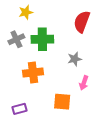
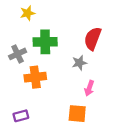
red semicircle: (82, 22) -> (93, 39), moved
gray cross: (16, 39) -> (18, 54), moved
orange square: (62, 102) -> (77, 114), moved

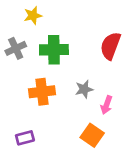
gray cross: (18, 54) -> (16, 48), moved
gray star: (79, 63) -> (84, 89), moved
orange square: (77, 114) -> (92, 135), turned 30

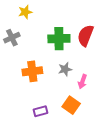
green cross: (54, 50) -> (59, 39), moved
purple rectangle: (25, 138) -> (41, 111), moved

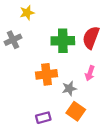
gray star: (65, 69) -> (69, 88), moved
orange cross: (32, 71) -> (47, 74), moved
pink arrow: (82, 82) -> (90, 73), moved

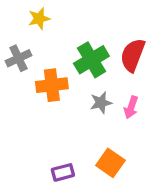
green cross: (63, 41) -> (91, 60), turned -30
orange cross: (47, 74) -> (52, 85), moved
gray star: (69, 88) -> (101, 103), moved

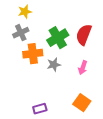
gray cross: (18, 58) -> (21, 33), moved
gray star: (101, 103) -> (54, 65), moved
orange square: (110, 163) -> (82, 103), moved

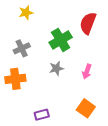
gray cross: (21, 33) -> (22, 48), moved
red semicircle: (84, 35) -> (88, 23), moved
orange cross: (33, 54) -> (15, 79), moved

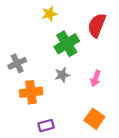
yellow star: (26, 13) -> (49, 14), moved
gray cross: (22, 48) -> (17, 63), moved
orange cross: (15, 79) -> (31, 92), moved

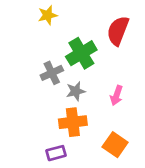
yellow star: (49, 14) -> (48, 15), moved
gray cross: (17, 63) -> (52, 73), moved
orange cross: (31, 92) -> (73, 122), moved

